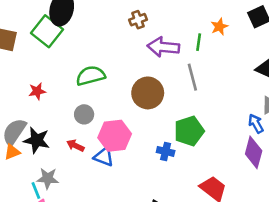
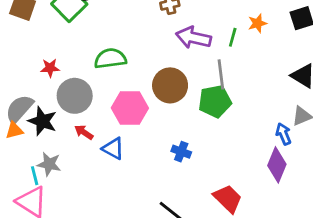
gray circle: (84, 114) -> (75, 96), moved, size x1.6
green pentagon: (189, 131) -> (215, 101), moved
pink hexagon: (115, 136) -> (130, 108), moved

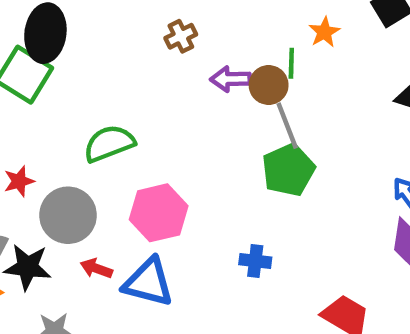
purple arrow: (194, 38) -> (230, 79), size x0.7
brown circle: (170, 85) -> (269, 85), moved, size x0.7
blue triangle: (113, 148) -> (148, 282), size x1.4

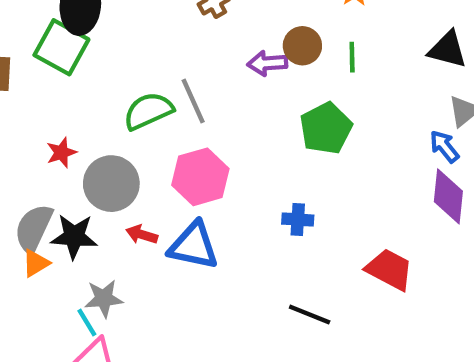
green line: (291, 63) -> (352, 57), moved
purple arrow: (230, 79) -> (267, 63), moved
gray line: (287, 126) -> (193, 101), moved

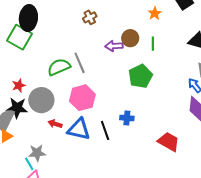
black star: (74, 236) -> (17, 108), moved
black line: (310, 315) -> (105, 130), moved, turned 48

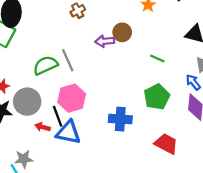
green line: (153, 44) -> (157, 58), moved, turned -64
green pentagon: (140, 76) -> (157, 97), moved
blue cross: (127, 118) -> (120, 119), size x1.5
black line: (105, 130) -> (58, 116), moved

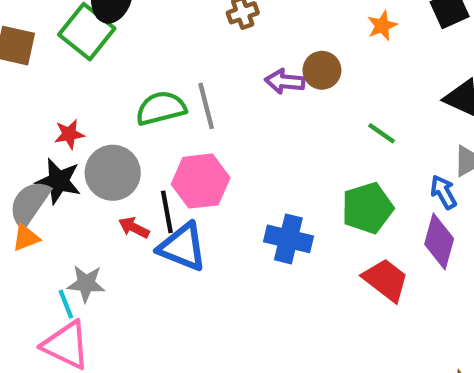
red trapezoid: (166, 144) -> (386, 280), moved

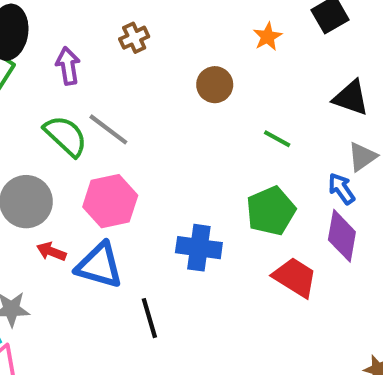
purple arrow: (285, 82) -> (68, 66), moved, turned 81
gray line: (206, 106) -> (108, 129), turned -33
green semicircle: (161, 108) -> (66, 136), turned 63
black line: (167, 212) -> (149, 318), moved

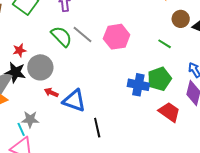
brown circle: (215, 85) -> (181, 19), moved
pink hexagon: (110, 201) -> (117, 37), moved
blue cross: (199, 248) -> (138, 85), moved

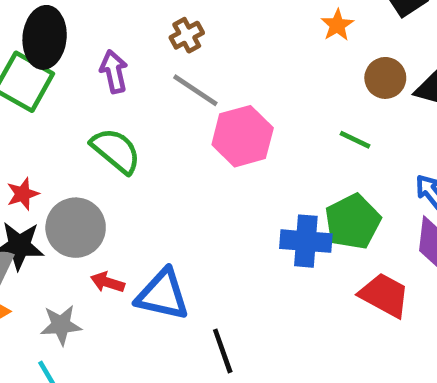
gray line: (83, 35) -> (195, 90), moved
gray star: (30, 119) -> (61, 325), moved

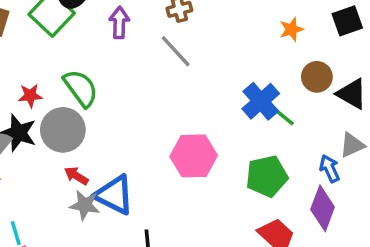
pink hexagon: (243, 136) -> (194, 156), moved
green semicircle: (116, 151) -> (81, 88), moved
blue cross: (306, 241) -> (261, 101), moved, turned 30
gray star: (61, 325) -> (85, 205), moved

